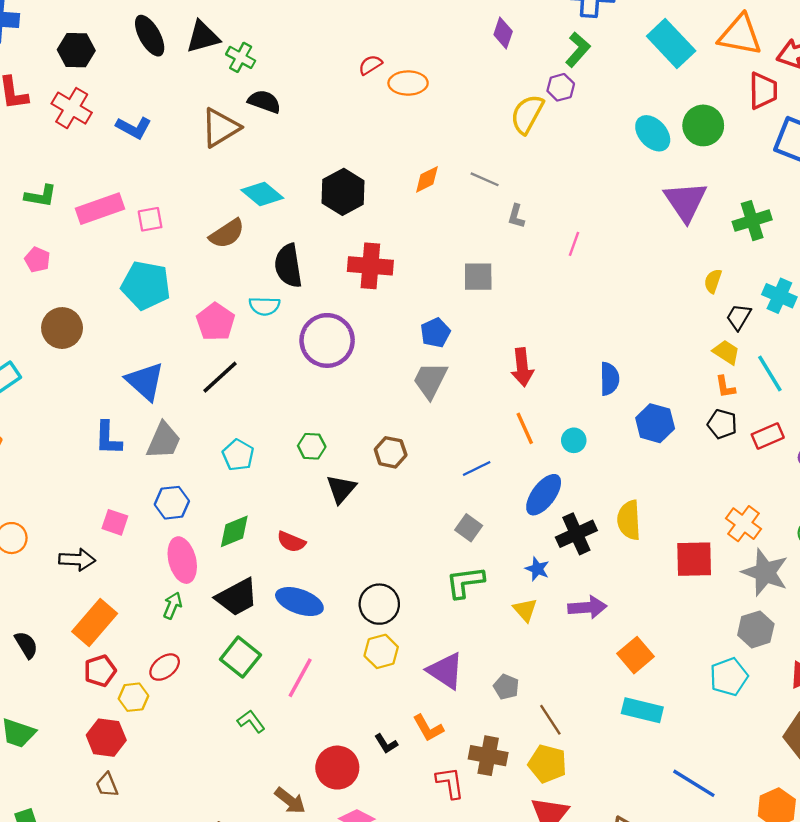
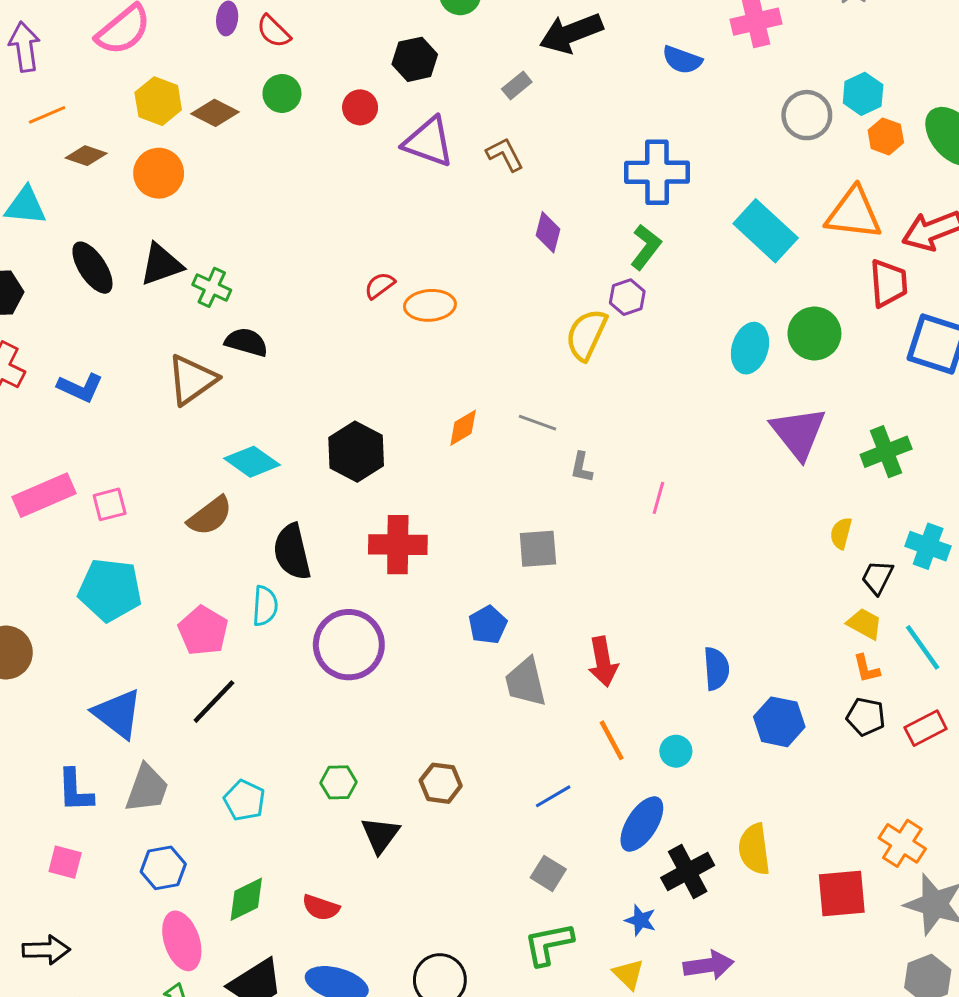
cyan ellipse: (653, 133) -> (750, 348), turned 63
cyan semicircle: (264, 306) -> (265, 606), turned -84
gray trapezoid: (430, 380) -> (526, 682), moved, turned -36
pink square: (115, 522) -> (65, 862), moved

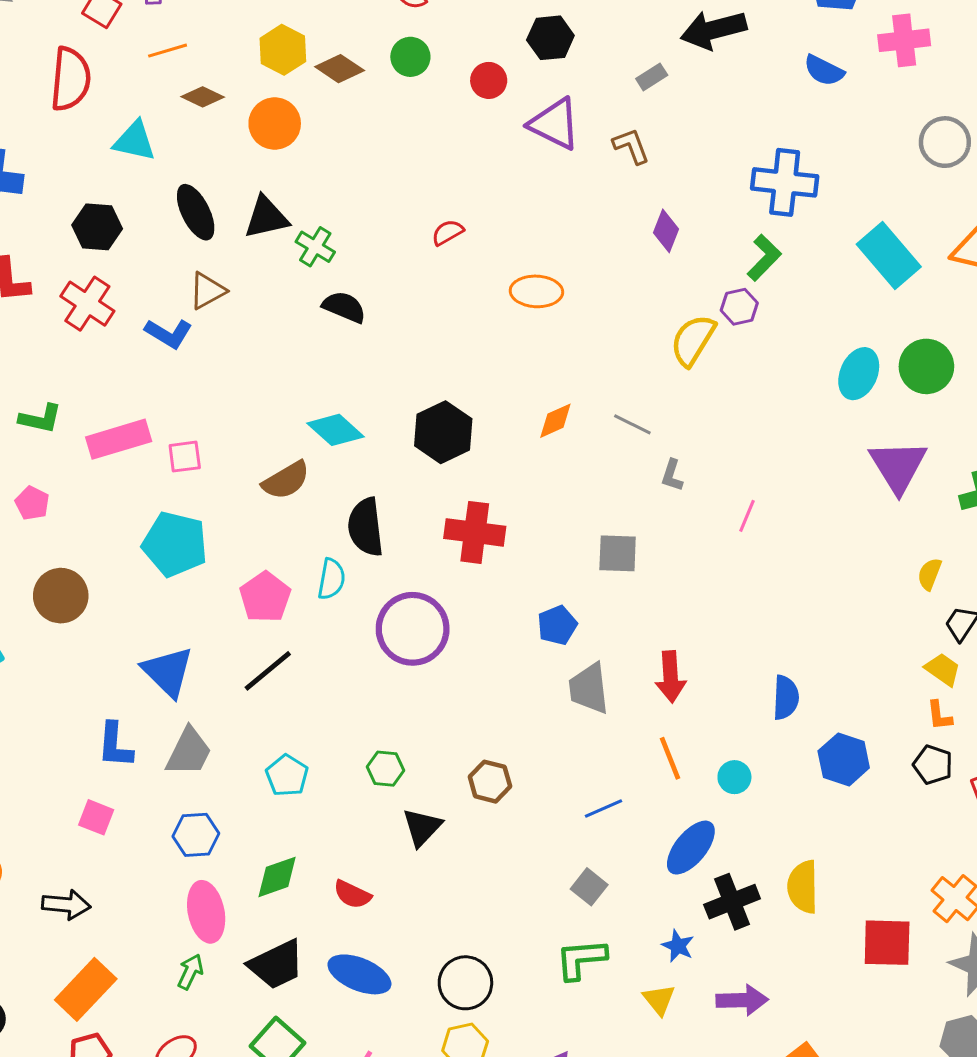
red semicircle: (380, 285) -> (448, 232), moved
brown triangle: (192, 380) -> (207, 291), moved, size x0.7

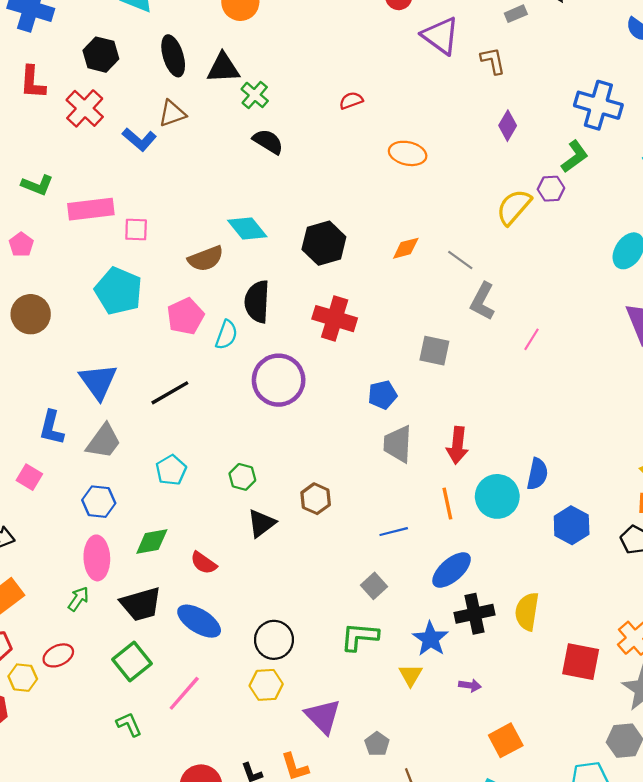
gray L-shape: (672, 475) -> (483, 301), size x1.6
pink pentagon: (265, 597) -> (185, 316), moved
cyan circle: (734, 777) -> (497, 496), moved, size x1.8
blue star: (678, 946) -> (430, 639), size x1.5
purple arrow: (742, 1000) -> (470, 685), size x0.6

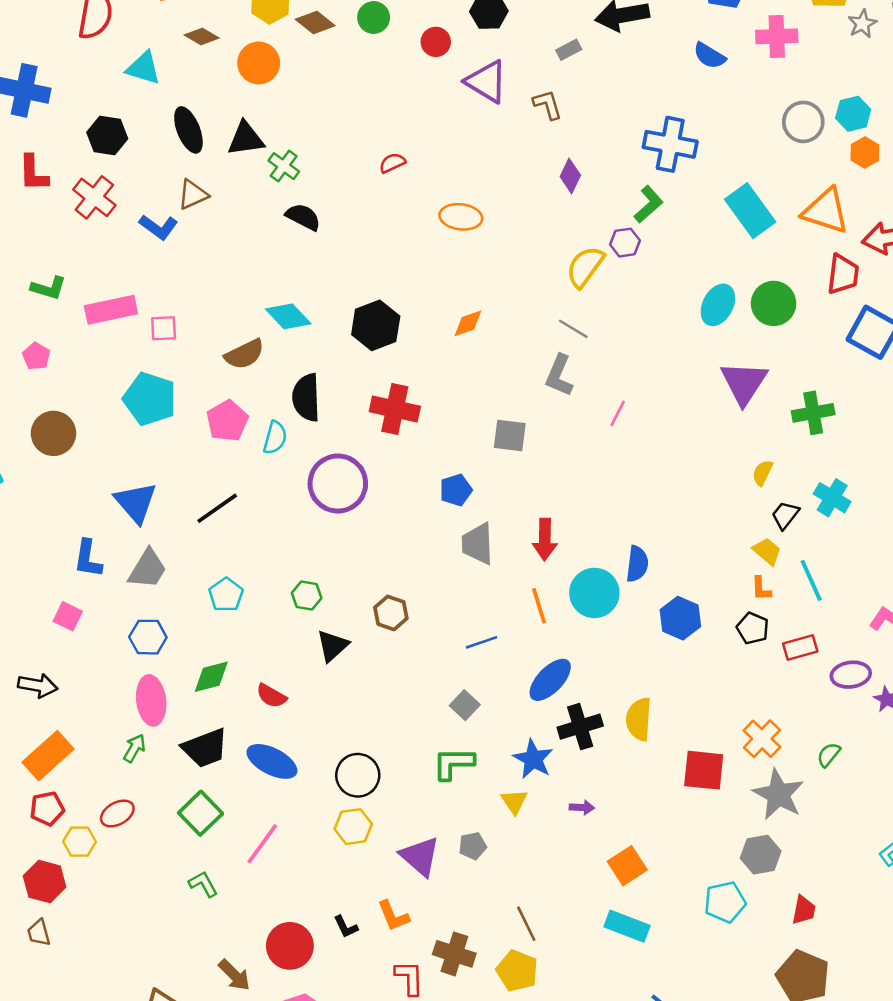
gray line: (460, 260) -> (573, 329), moved
gray pentagon: (377, 744) -> (473, 846), moved, turned 30

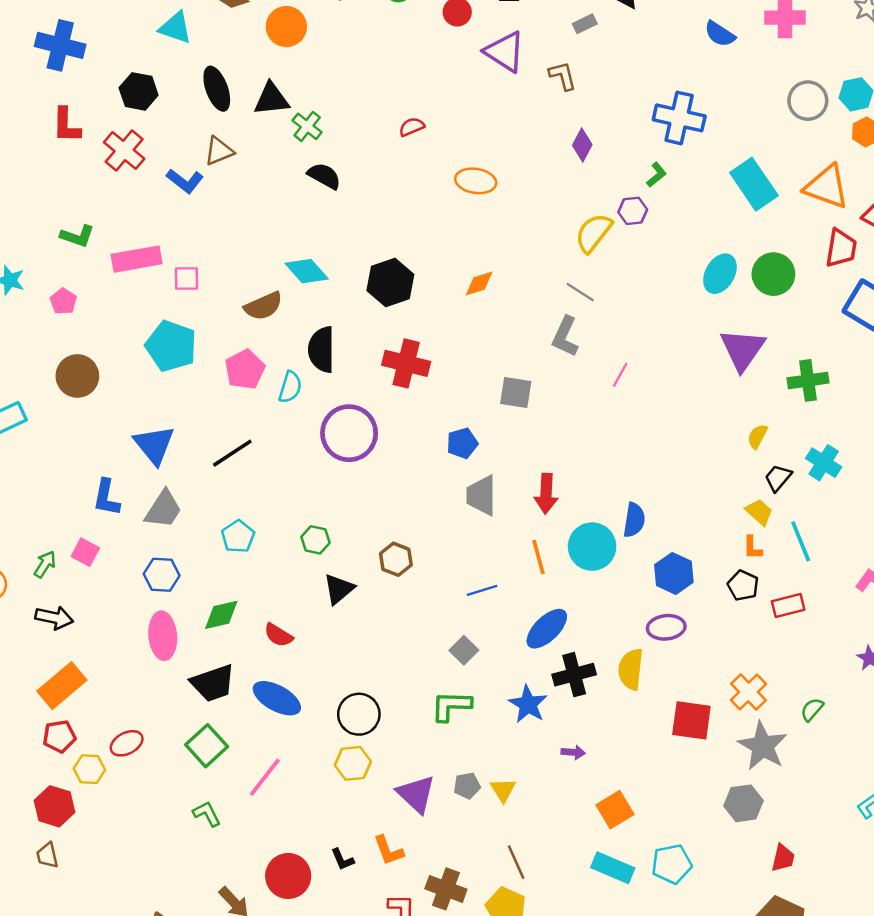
green L-shape: (649, 204) -> (657, 175), size x0.7
purple ellipse: (851, 675) -> (666, 627), moved
green arrow: (134, 748) -> (45, 564), moved
yellow triangle: (514, 802) -> (503, 790), moved
cyan pentagon: (725, 902) -> (672, 864), moved

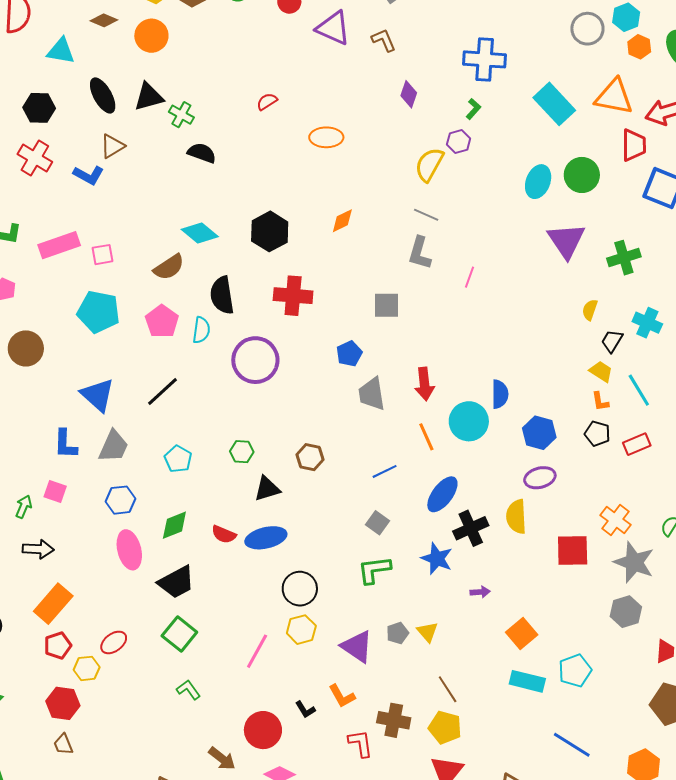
black triangle: (339, 589) -> (267, 489), turned 32
blue ellipse: (277, 698) -> (266, 538), moved, turned -33
pink line: (265, 777) -> (257, 651), moved

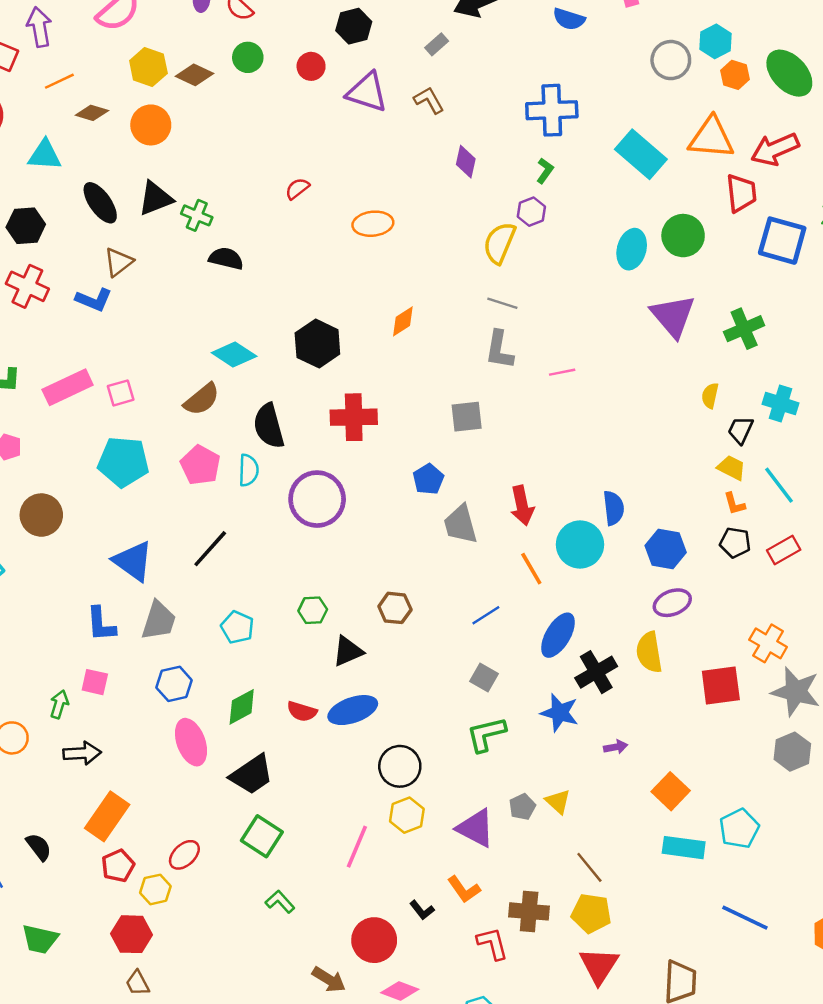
pink line: (470, 277) -> (562, 372), turned 65

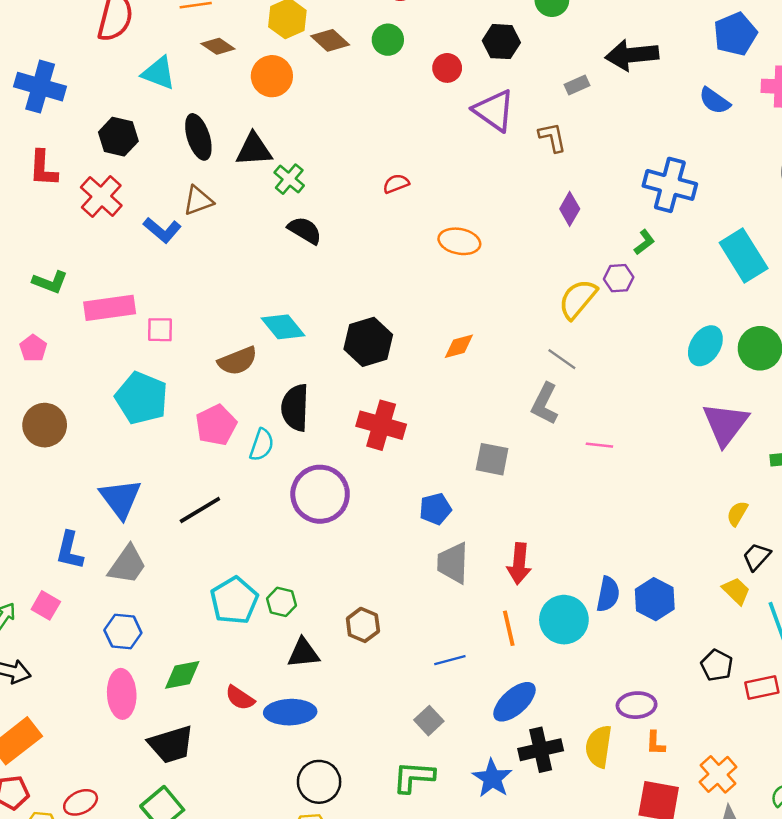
orange L-shape: (734, 504) -> (655, 743), moved
blue hexagon: (666, 549) -> (655, 599), moved
cyan pentagon: (237, 627) -> (234, 601), moved, size x1.4

